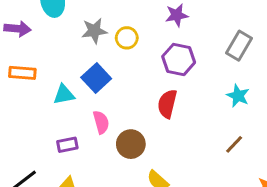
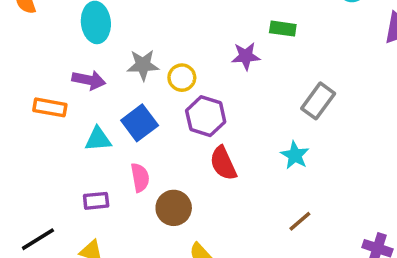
purple arrow: (17, 29) -> (89, 80), moved
purple hexagon: (179, 59) -> (206, 116), moved
cyan star: (238, 96) -> (295, 155), moved
red semicircle: (167, 104) -> (223, 163), turned -44

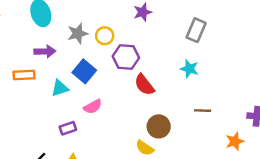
pink semicircle: (140, 178) -> (93, 107), turned 84
brown circle: (174, 208) -> (159, 126), moved
brown line: (300, 221) -> (203, 111), turned 56

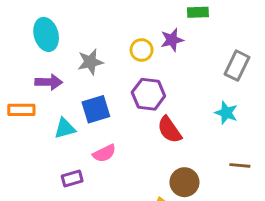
yellow circle: (105, 36) -> (142, 50), moved
blue square: (84, 71) -> (96, 109), turned 30

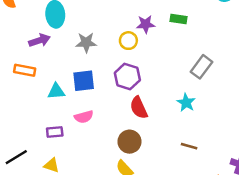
purple star: (172, 40) -> (146, 24), moved
purple arrow: (49, 82) -> (40, 40), moved, turned -30
brown circle: (184, 182) -> (129, 142), moved

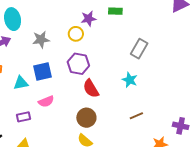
brown line: (189, 146) -> (136, 116), turned -32

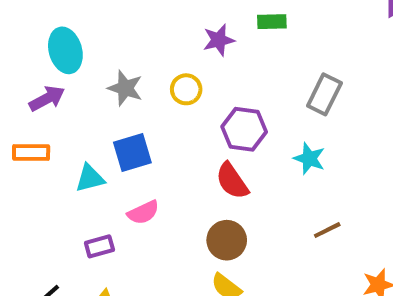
yellow circle: (76, 34) -> (186, 89), moved
gray star: (41, 40) -> (125, 88), turned 30
purple hexagon: (78, 64) -> (244, 129), moved

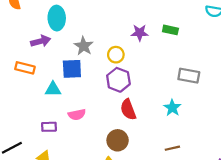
gray rectangle: (324, 94) -> (189, 76), turned 60
purple hexagon: (244, 129) -> (118, 80), moved
blue square: (132, 152) -> (72, 69), moved

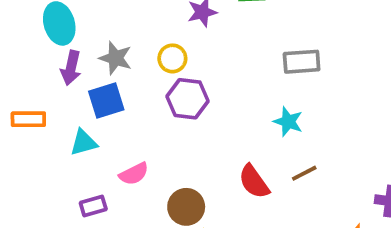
purple arrow: (41, 41) -> (71, 68), moved, turned 132
red semicircle: (128, 109) -> (254, 182), moved
brown circle: (118, 140) -> (186, 207), moved
brown line: (172, 148) -> (304, 173), moved

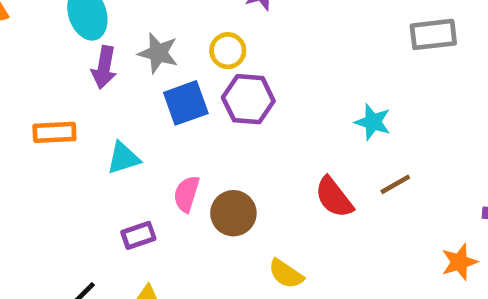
gray rectangle: (302, 62) -> (433, 34), moved
blue square: (106, 101) -> (186, 103), moved
pink semicircle: (134, 174) -> (186, 194), turned 136
brown circle: (186, 207) -> (233, 213), moved

